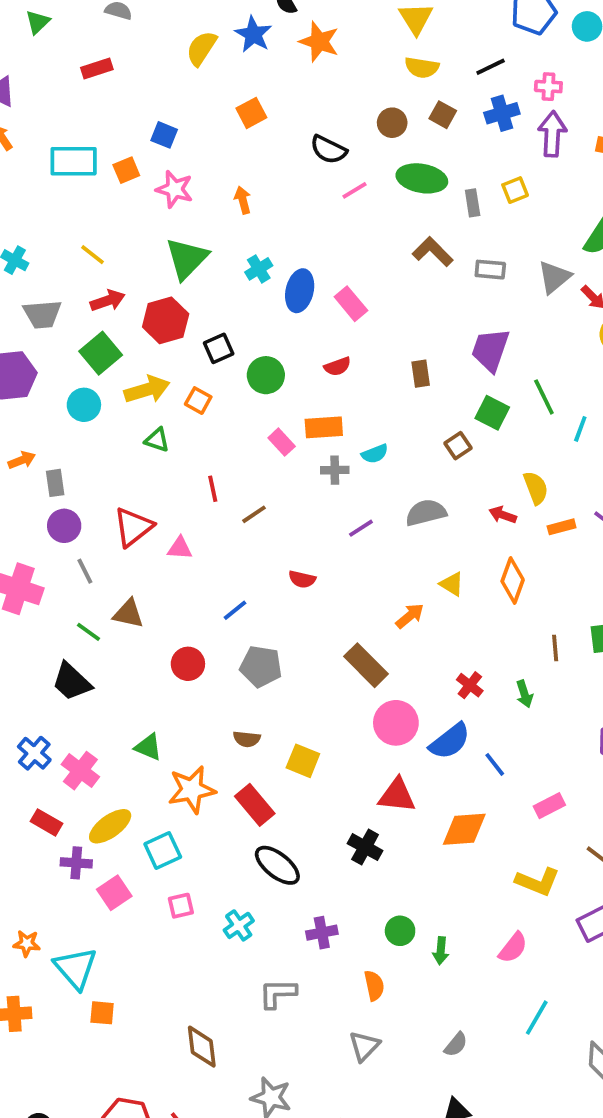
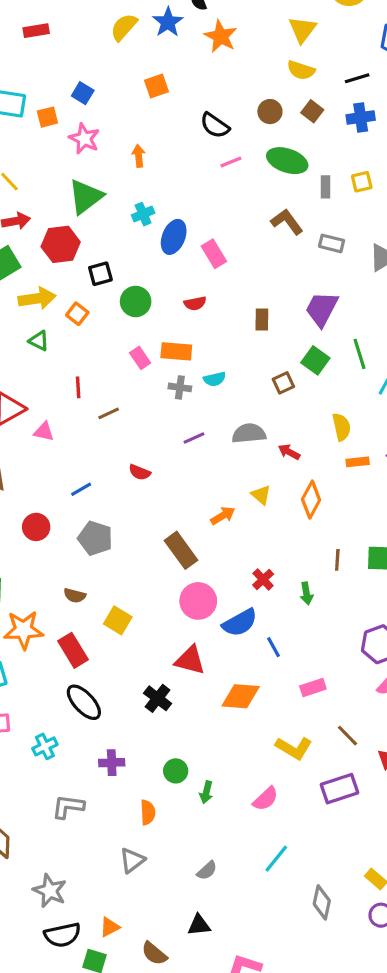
red arrow: (503, 515) -> (289, 452), moved

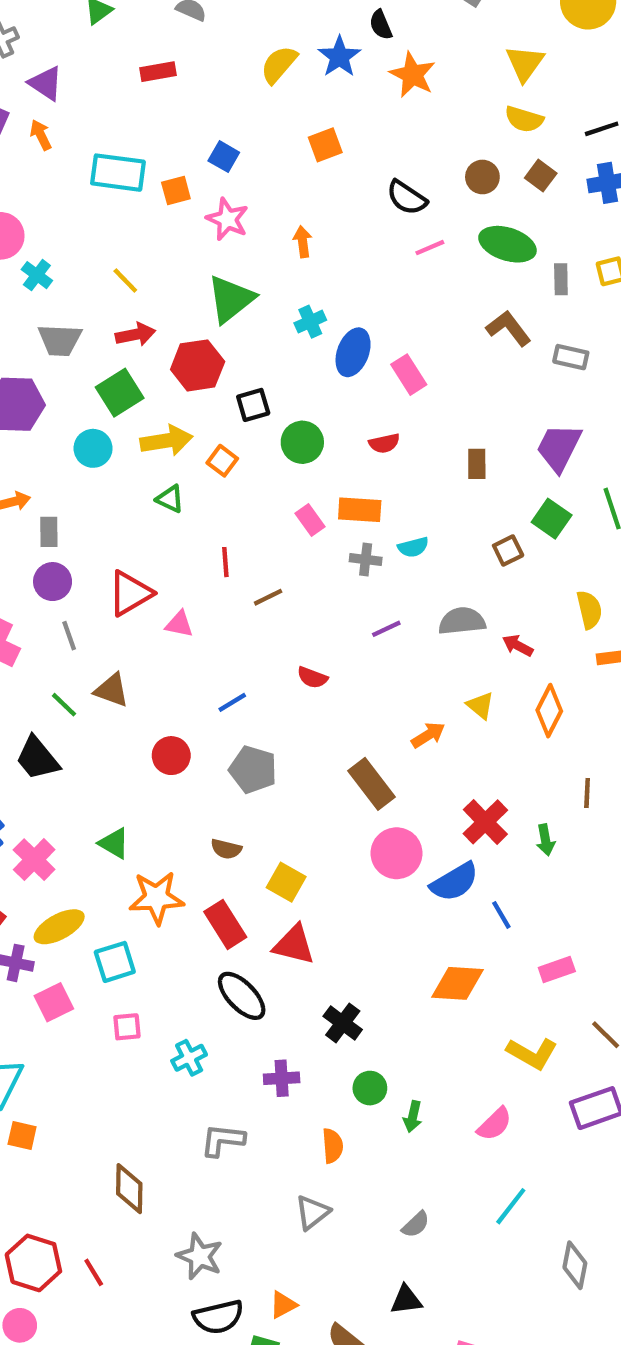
red cross: (263, 580) -> (485, 822), size x1.5
red triangle: (190, 660) -> (294, 945), moved
black cross: (158, 698) -> (343, 1023), moved

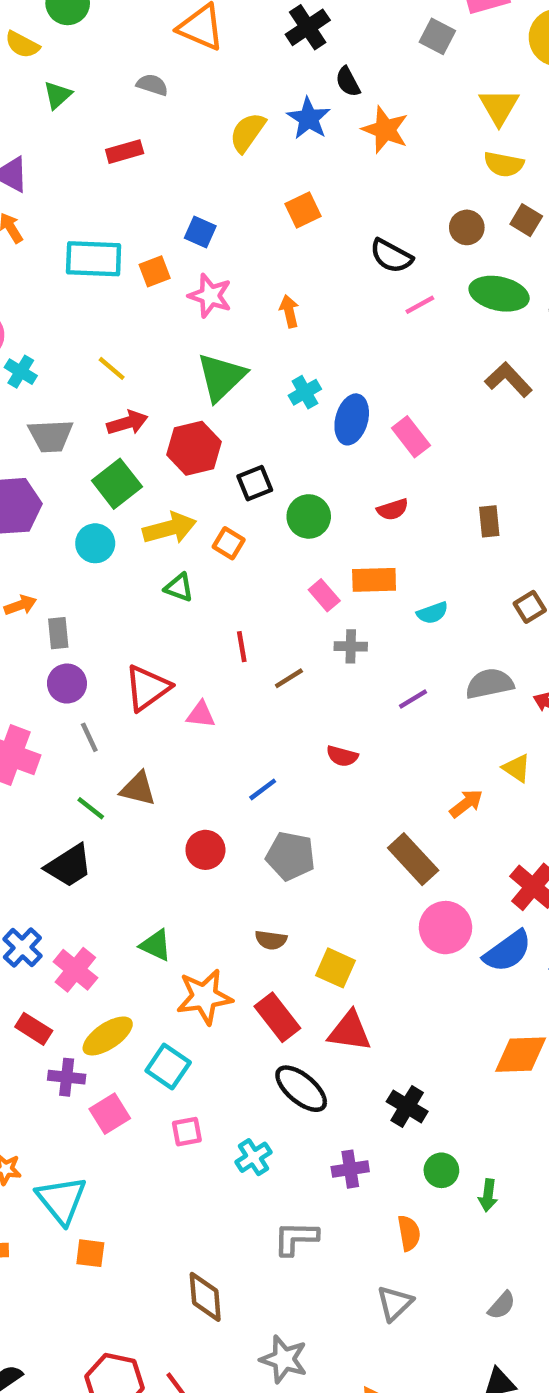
gray cross: (366, 560) -> (351, 646), moved
black trapezoid: (37, 758) -> (69, 866), turned -78
cyan square: (115, 962) -> (168, 1066), turned -33

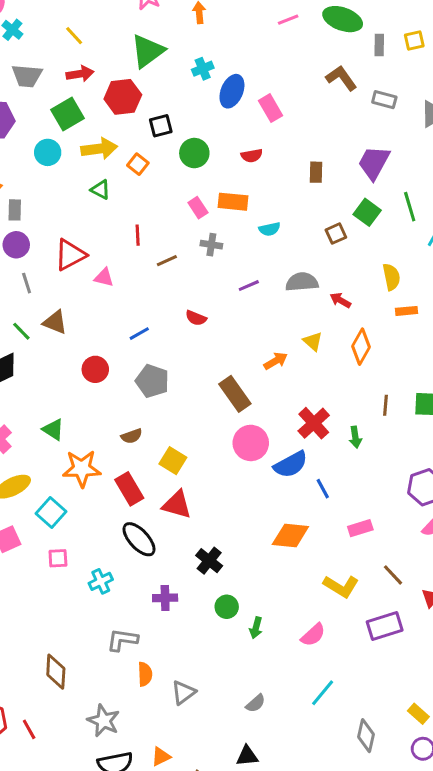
brown semicircle: (271, 940) -> (132, 436), turned -35
orange semicircle: (409, 1233) -> (145, 674), moved

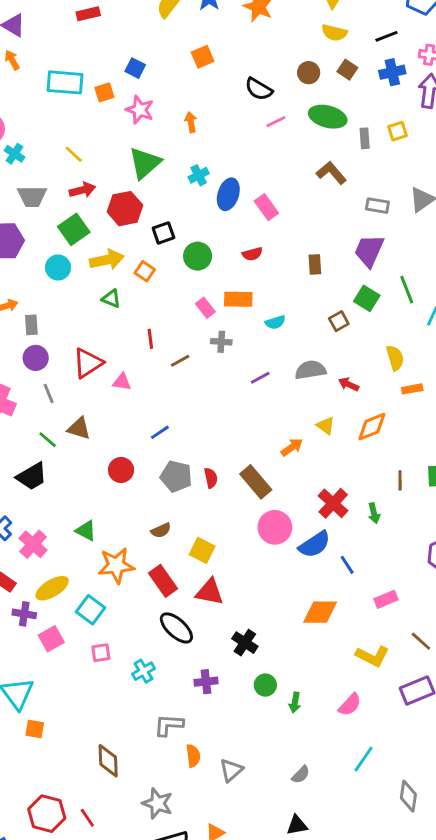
gray rectangle: (384, 100) -> (377, 206), moved
red semicircle: (196, 318) -> (211, 478), moved, turned -120
orange diamond: (361, 347) -> (372, 427), turned 44

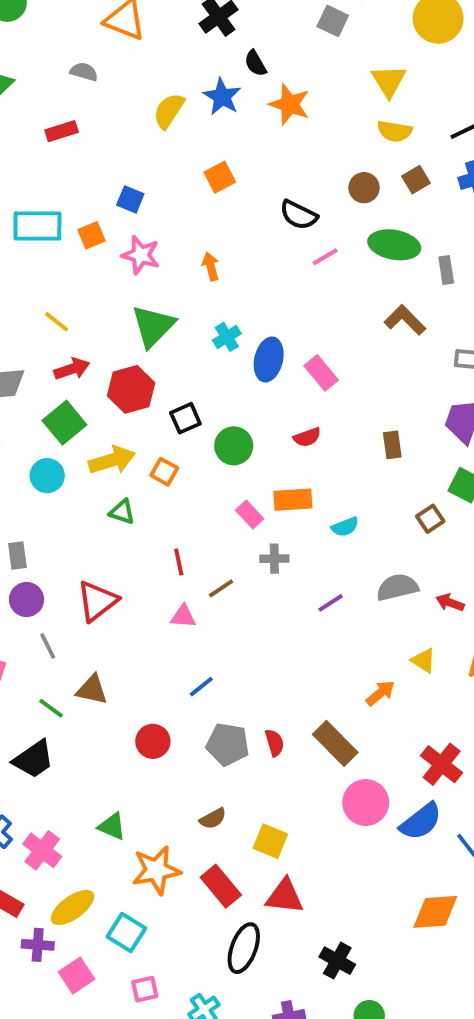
brown square: (347, 70) -> (416, 180), turned 30
pink triangle: (122, 382) -> (183, 616), moved
black ellipse: (176, 628) -> (244, 948), turned 72

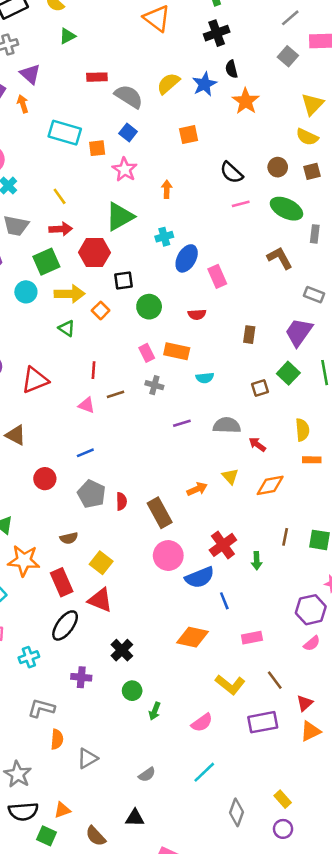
gray semicircle: (84, 72) -> (129, 96), moved, size x1.6

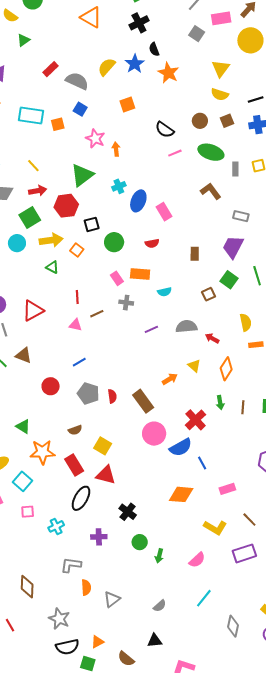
red rectangle: (97, 77) -> (50, 69), turned -35
pink star: (125, 169) -> (95, 139), moved
orange diamond: (270, 485) -> (226, 369), turned -40
green arrow: (257, 561) -> (220, 403), moved

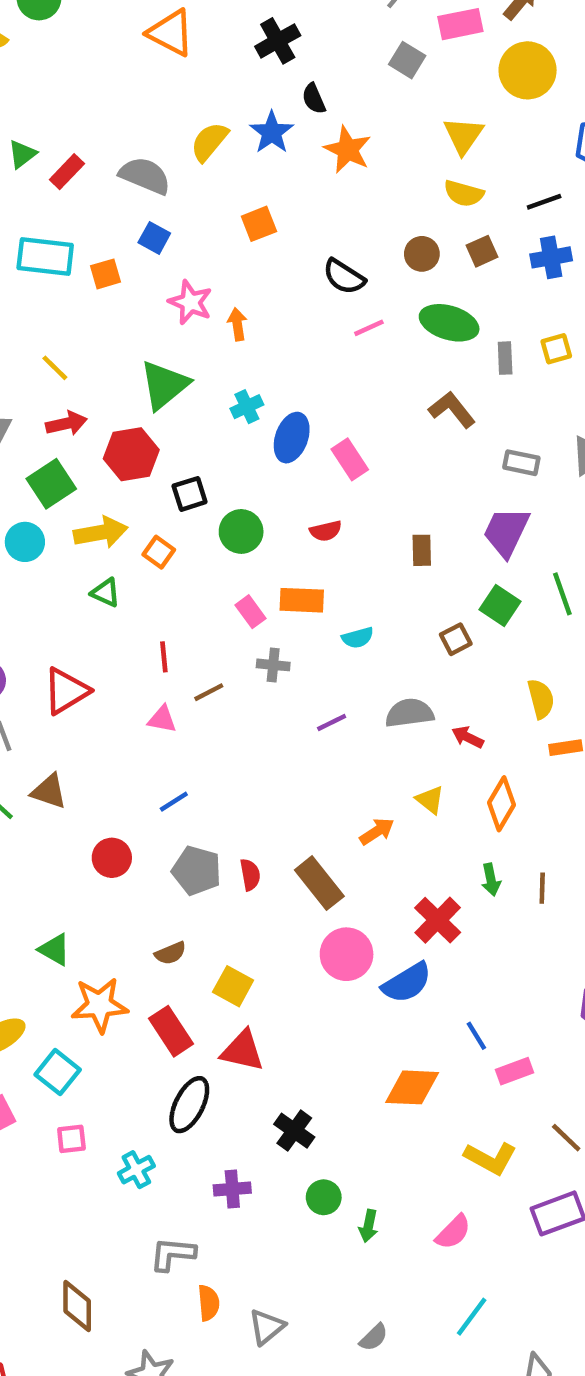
green triangle: (23, 40) -> (22, 154), moved
red rectangle: (50, 69) -> (67, 172), moved
blue line: (202, 463) -> (476, 1036), moved

